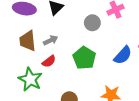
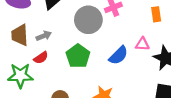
gray circle: (92, 23) -> (88, 20), size x1.6
green star: (30, 79) -> (20, 76), turned -30

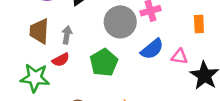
gray arrow: (44, 36) -> (67, 35), turned -64
blue semicircle: (118, 55) -> (152, 49), moved

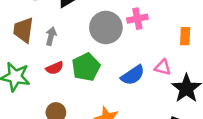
blue semicircle: (152, 49) -> (133, 75), moved
red semicircle: (61, 60) -> (55, 68), moved

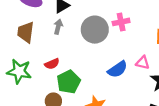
gray arrow: (51, 36) -> (58, 27), moved
green pentagon: (86, 67) -> (69, 82), moved

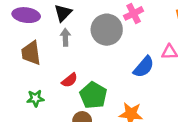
green star: (19, 71) -> (35, 98), size x0.6

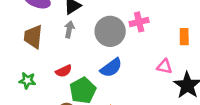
blue semicircle: (144, 67) -> (111, 68), moved

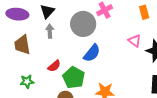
pink triangle: (164, 66) -> (135, 41), turned 40

